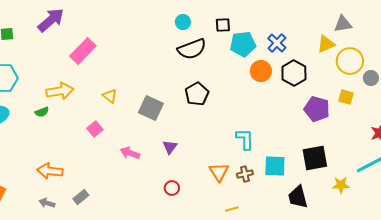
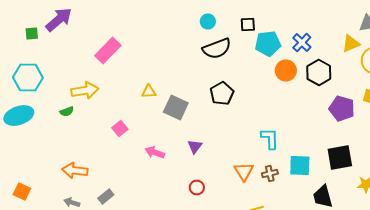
purple arrow: (51, 20) -> (59, 20), moved
yellow triangle: (110, 96) -> (149, 92), moved, turned -42

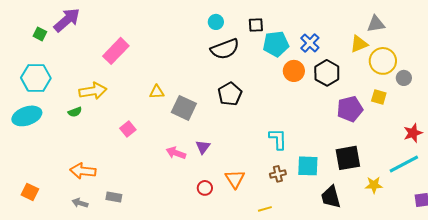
green square: (32, 34) -> (40, 34), turned 32
purple pentagon: (342, 108) -> (350, 109), turned -30
pink arrow: (155, 152) -> (176, 153), moved
orange triangle: (244, 172) -> (235, 179), moved
gray rectangle: (106, 196) -> (114, 197), turned 49

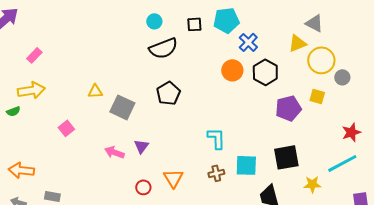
gray triangle: (376, 24) -> (314, 23), turned 36
cyan pentagon: (276, 44) -> (226, 20), moved
pink rectangle: (116, 51) -> (34, 55), moved, size x0.6

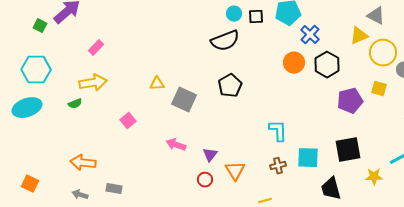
cyan circle: (154, 21) -> (234, 14), moved
purple triangle: (141, 146) -> (210, 155), moved

